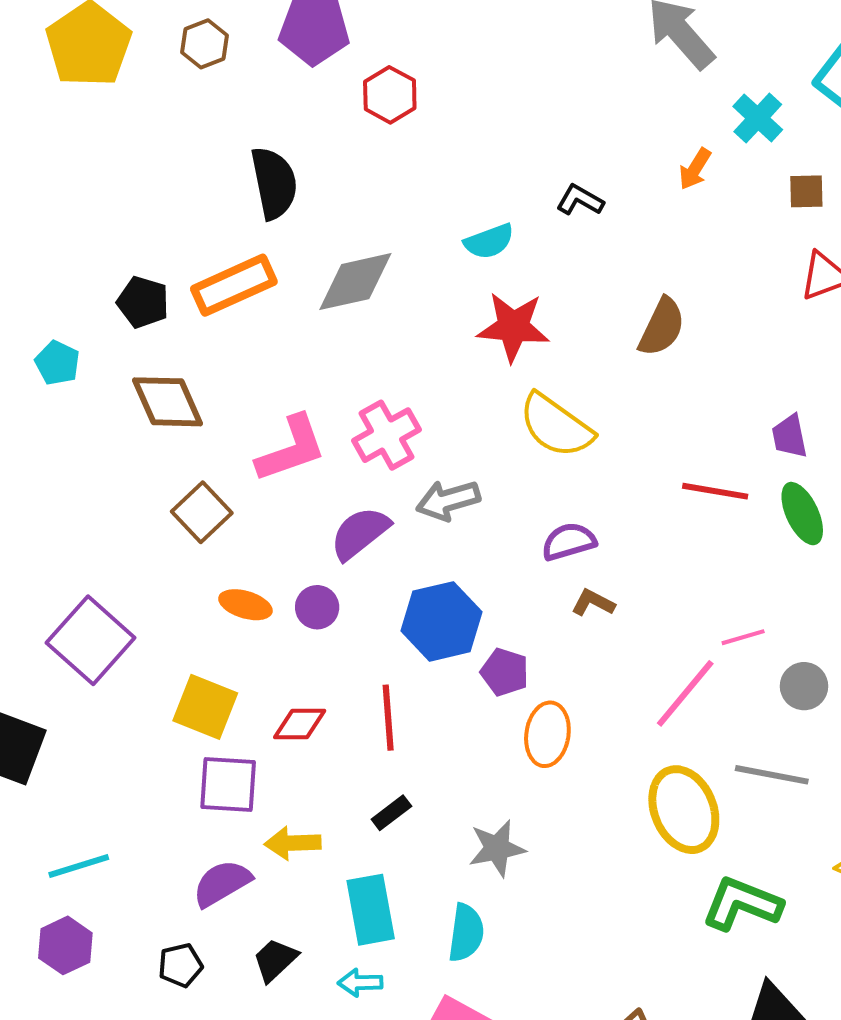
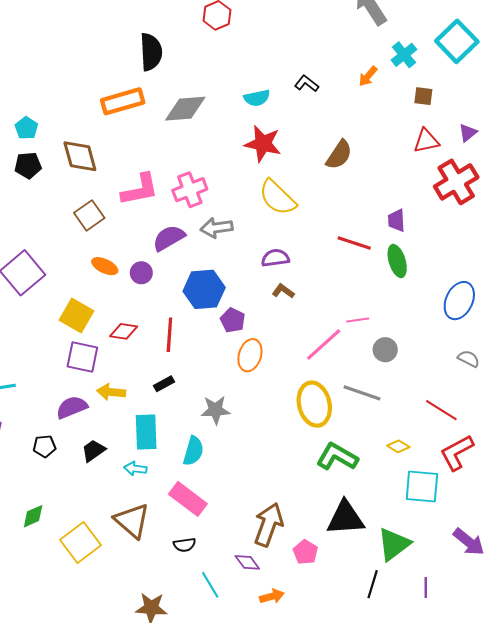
black pentagon: (143, 302) -> (28, 165), moved, turned -30

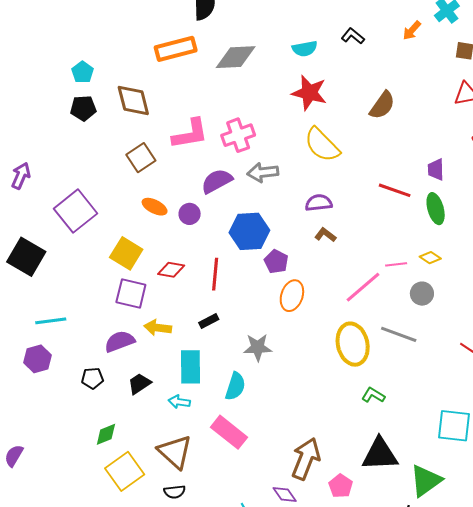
yellow diamond: (398, 446) -> (430, 258), moved
green L-shape: (337, 457) -> (373, 395), size x0.6
green diamond: (33, 516) -> (106, 434), moved
black semicircle: (185, 545) -> (175, 492), moved

